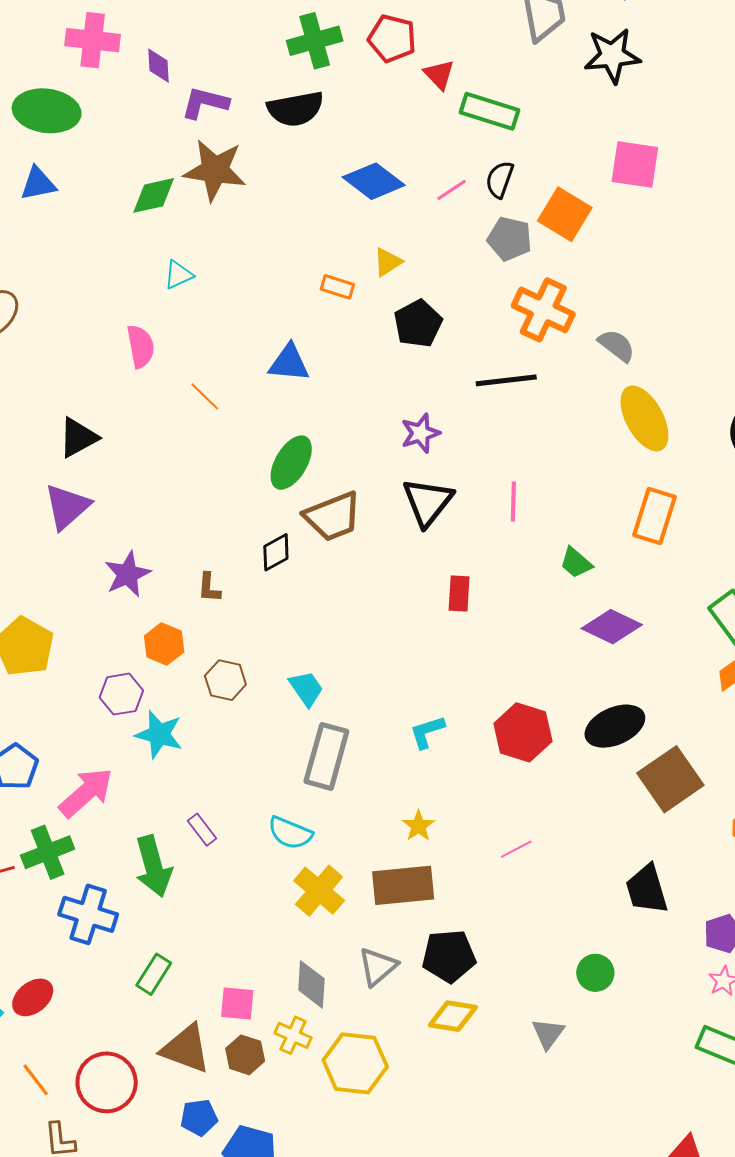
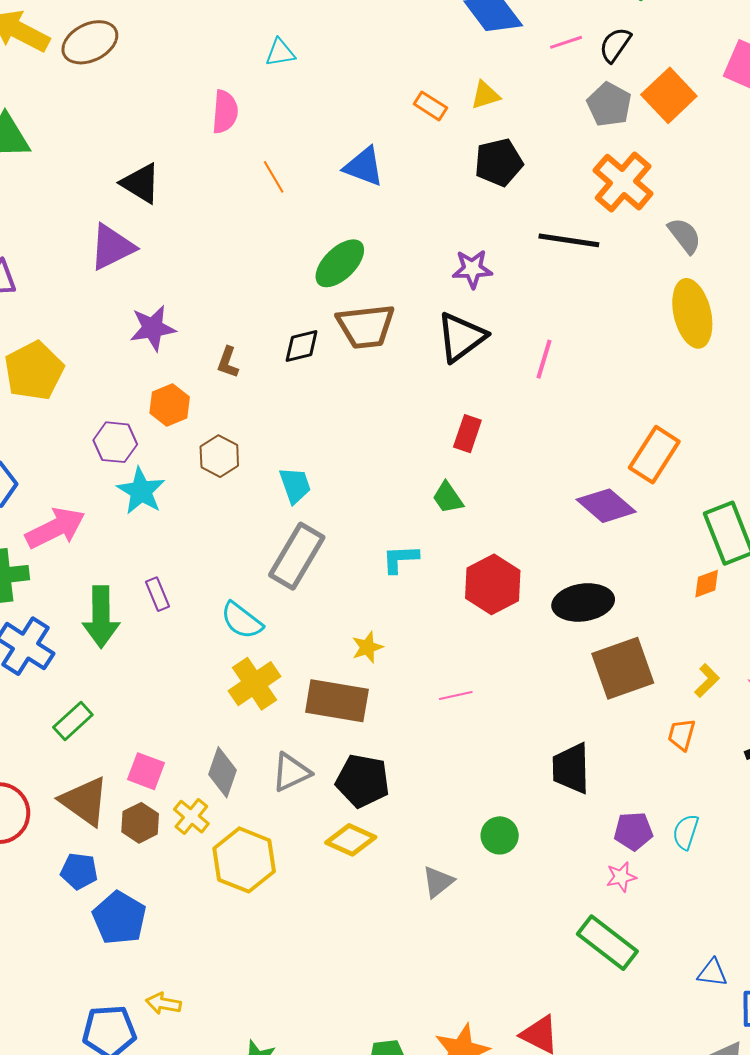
black triangle: (78, 438) -> (141, 183), turned 45
orange rectangle: (654, 516) -> (654, 455), moved
green trapezoid: (576, 563) -> (448, 498), moved

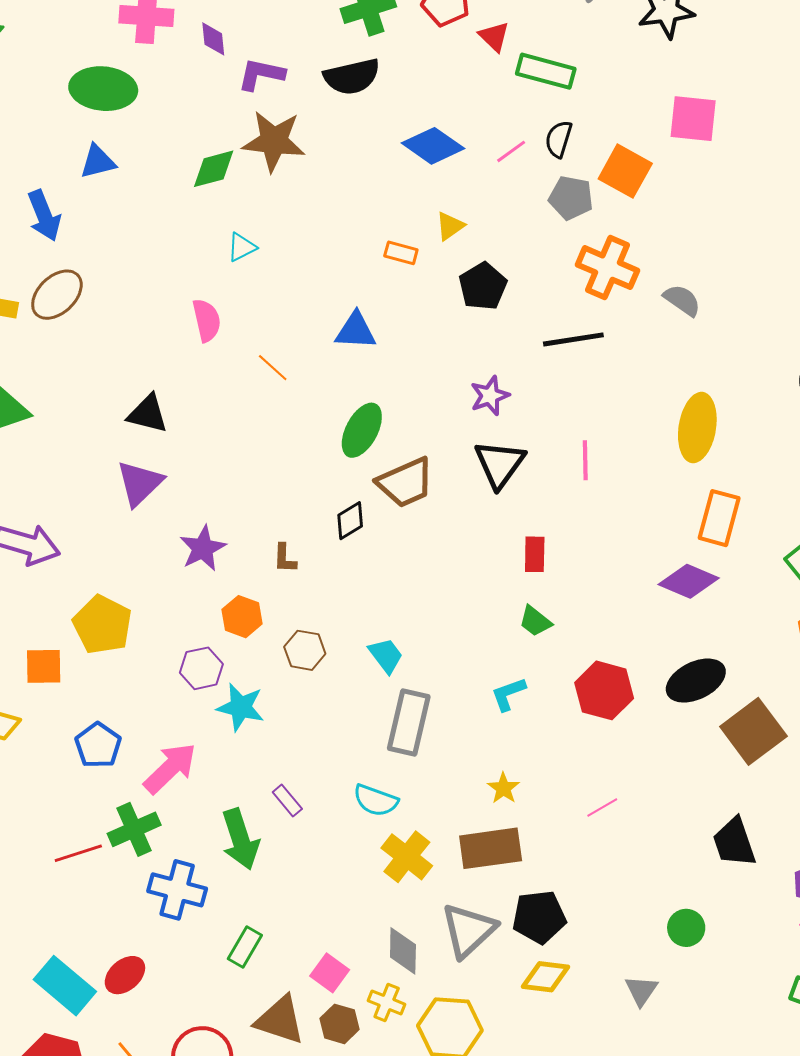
yellow ellipse: (692, 313) -> (697, 427), moved, turned 40
pink square: (146, 771) -> (330, 973), turned 33
gray triangle: (291, 772) -> (468, 930), size x1.4

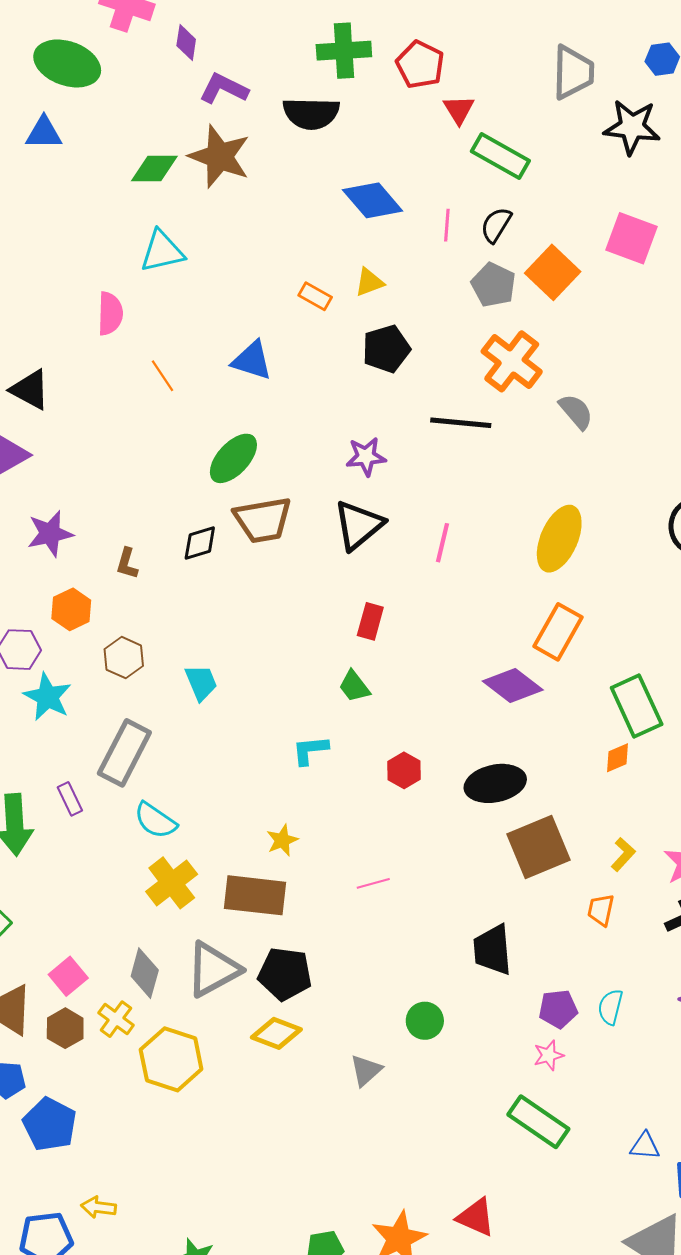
pink line: (511, 151) -> (447, 225), turned -64
cyan triangle: (242, 247) -> (162, 251), size x1.5
red hexagon: (604, 690) -> (404, 770), size x0.6
gray rectangle: (409, 723) -> (124, 753), moved

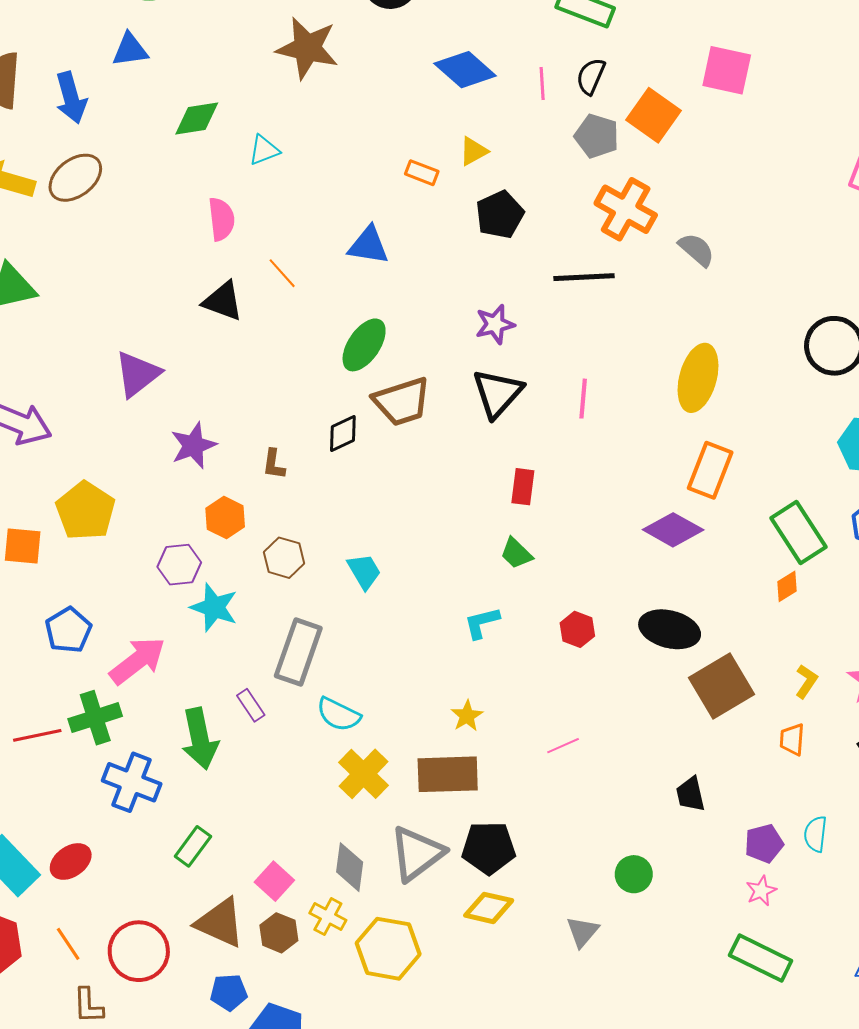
green diamond: (154, 168) -> (197, 119), moved
cyan triangle: (162, 251) -> (264, 150), size x0.7
black triangle: (30, 390) -> (223, 301), moved
black ellipse: (495, 783) -> (670, 629), turned 34
black trapezoid: (492, 950) -> (691, 794), size x0.7

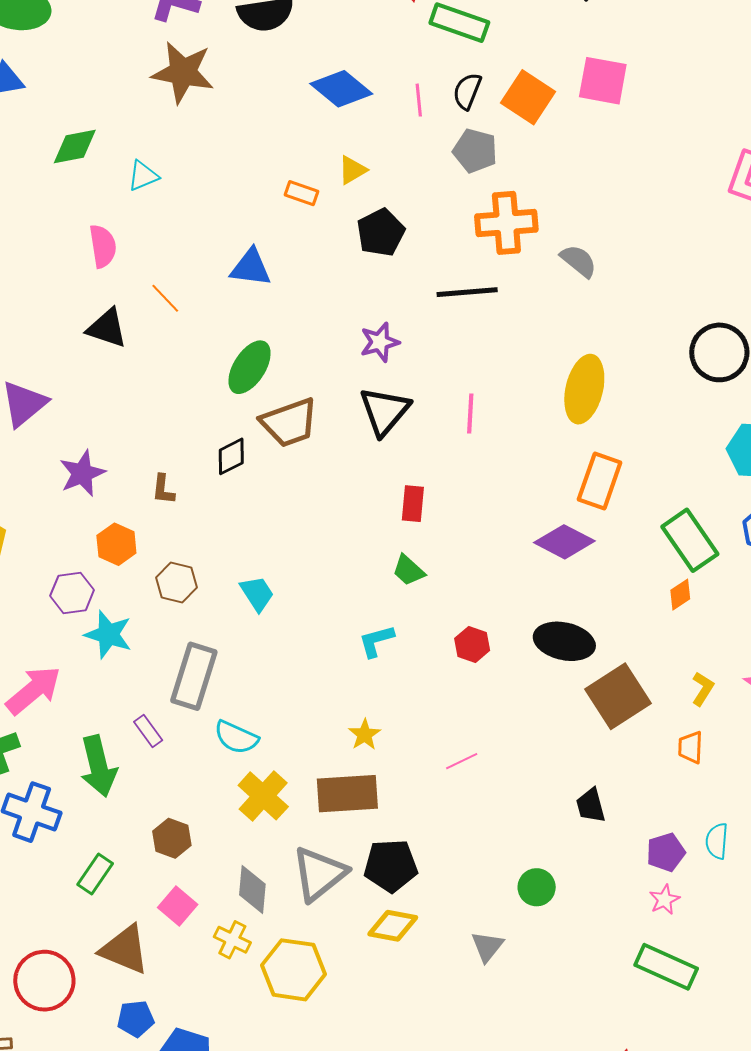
orange square: (653, 115) -> (528, 97), moved
orange cross: (626, 209) -> (506, 223), turned -32
brown hexagon: (279, 933) -> (172, 838), moved

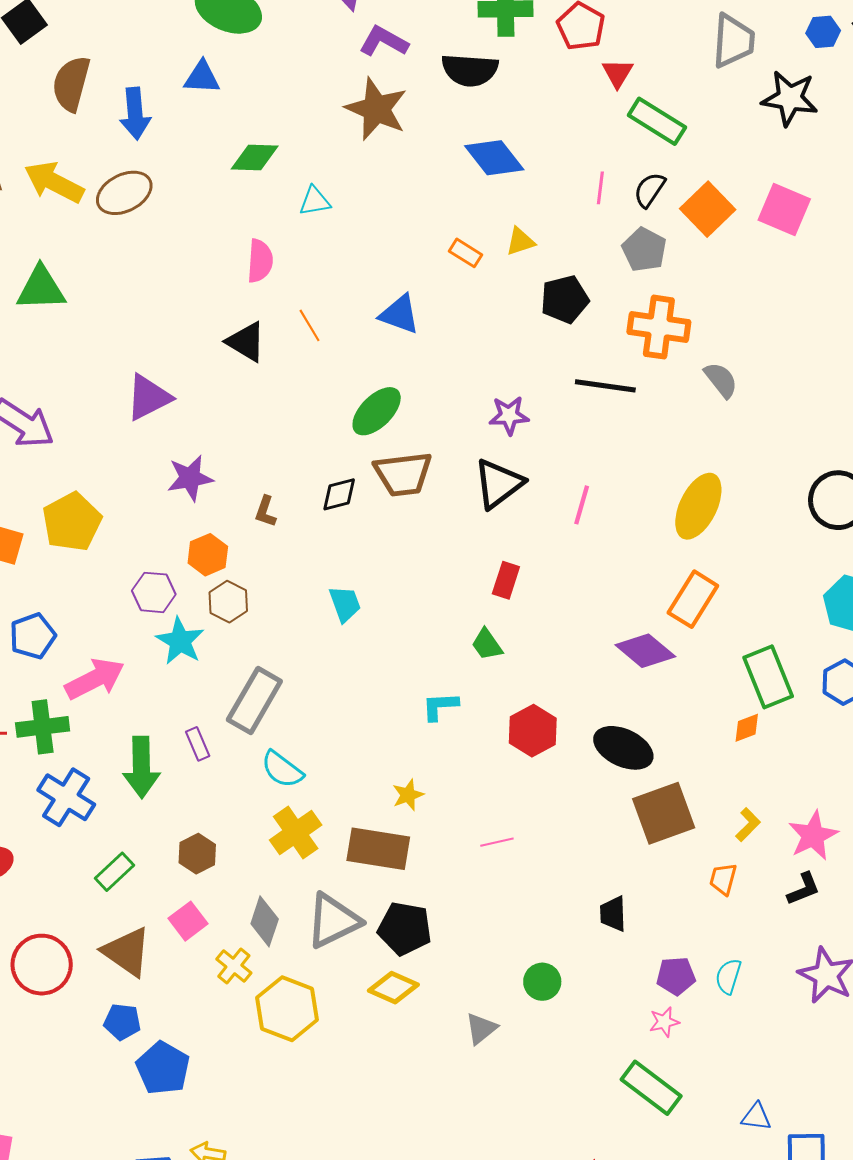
blue diamond: (341, 89) -> (494, 158), moved
black pentagon: (381, 232) -> (565, 299), moved
brown hexagon: (177, 583) -> (228, 602), moved
cyan trapezoid: (257, 594) -> (345, 604), moved
red hexagon: (472, 644) -> (533, 731), size x1.4

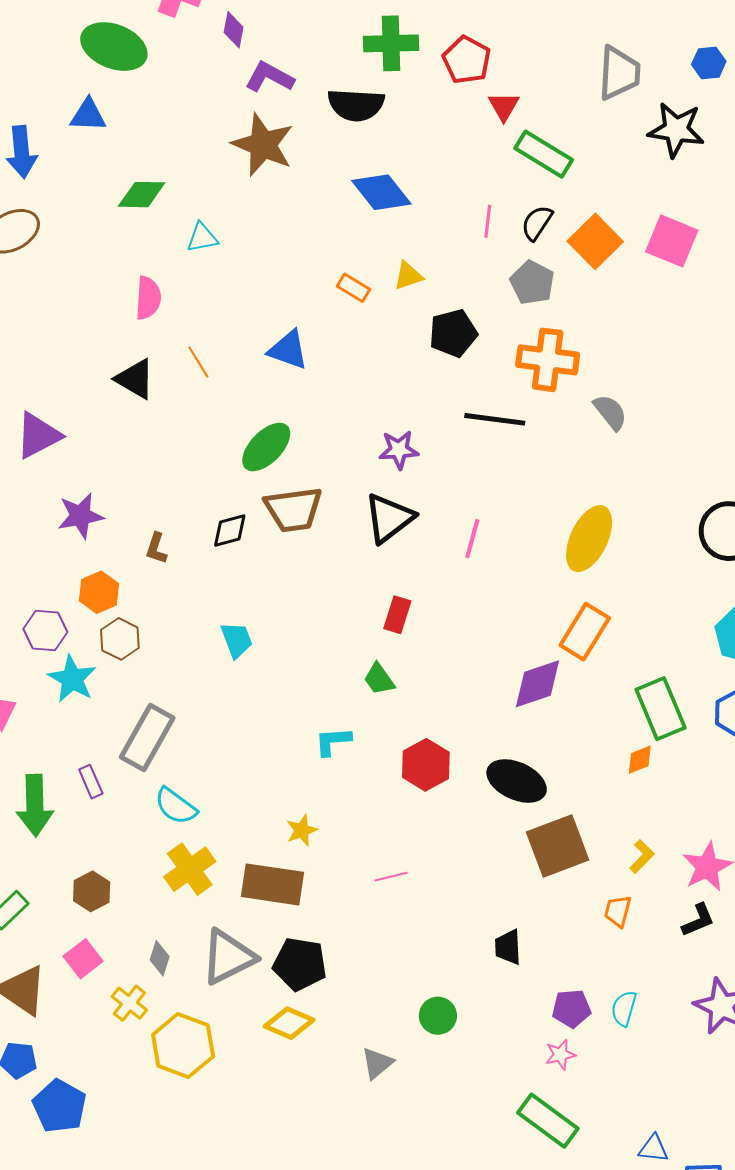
purple diamond: (645, 651) -> (538, 684), turned -58
gray diamond: (265, 921) -> (160, 958), size x0.7

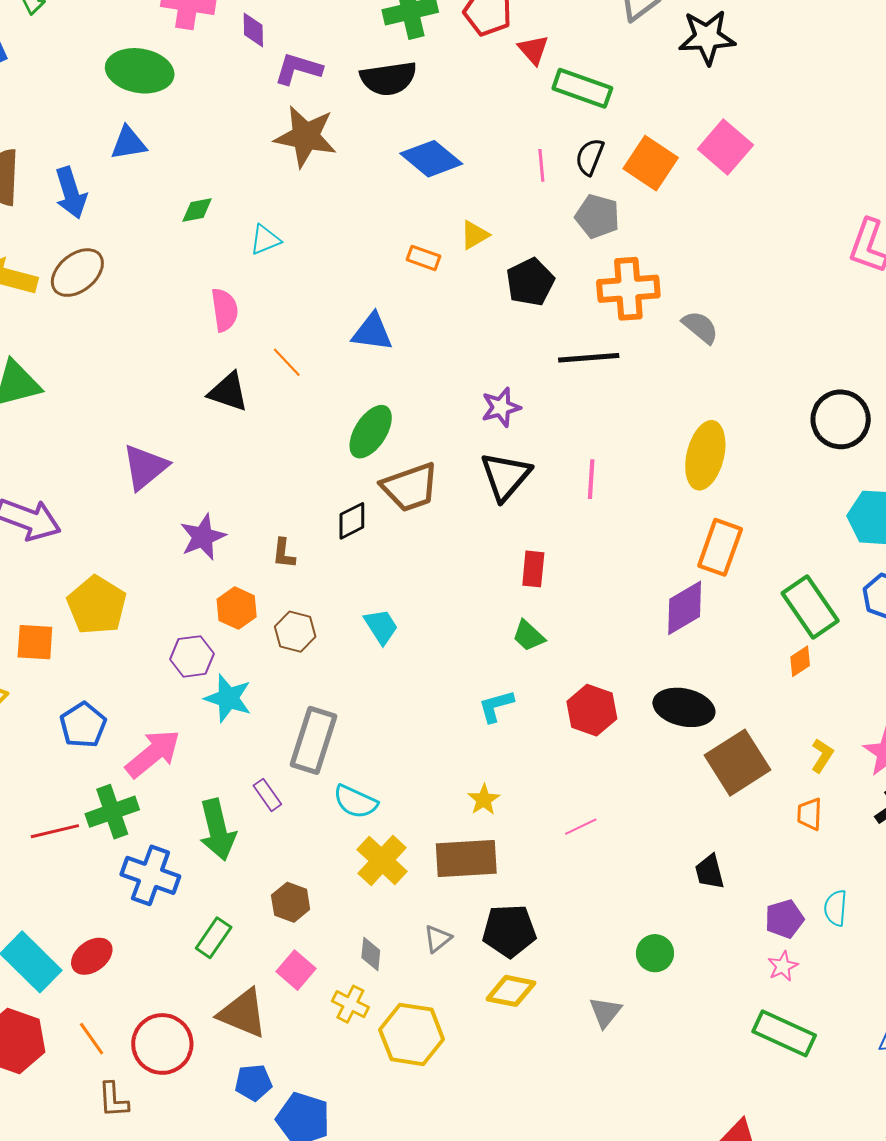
green diamond: (142, 195) -> (197, 210), size x0.7
pink square: (672, 241) -> (725, 147), turned 30
brown hexagon: (120, 639) -> (295, 632), moved
gray triangle: (228, 957) -> (438, 939), size x0.5

